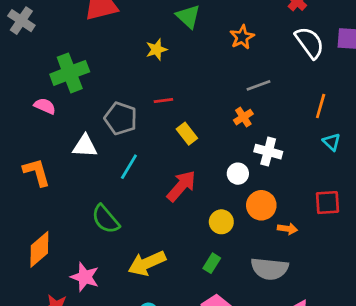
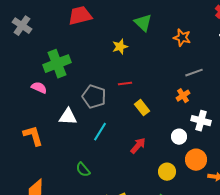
orange star: (242, 37) -> (182, 38), turned -30
red arrow: (181, 186) -> (138, 146), size x0.7
green semicircle: (106, 219) -> (83, 170), size x0.7

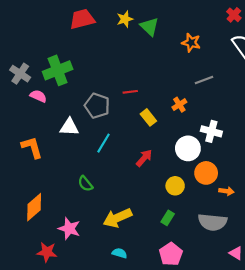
gray cross: (22, 26) -> (20, 74), moved
yellow star: (120, 47) -> (125, 19), moved
orange cross: (183, 96) -> (179, 105), moved
white circle: (179, 137) -> (188, 148), size x1.5

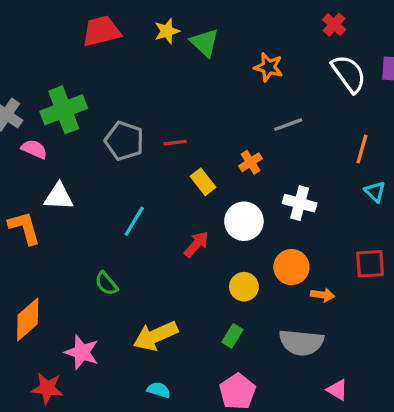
gray pentagon: (97, 106) -> (124, 141), moved
white triangle: (69, 127) -> (59, 197), moved
white circle: (188, 148) -> (244, 221), moved

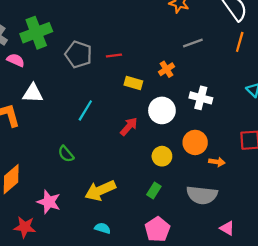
orange line: (362, 149) -> (240, 42), moved
yellow rectangle: (203, 182) -> (133, 83), turned -36

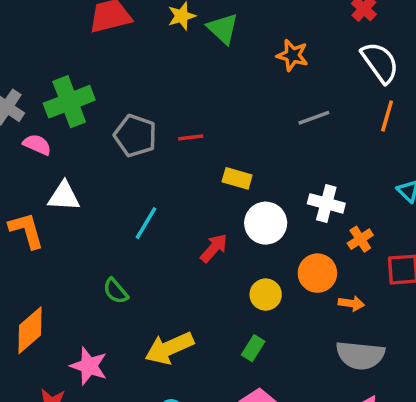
orange cross: (167, 69) -> (360, 239), moved
yellow rectangle: (133, 83) -> (237, 178), moved
gray semicircle: (202, 195) -> (360, 355), moved

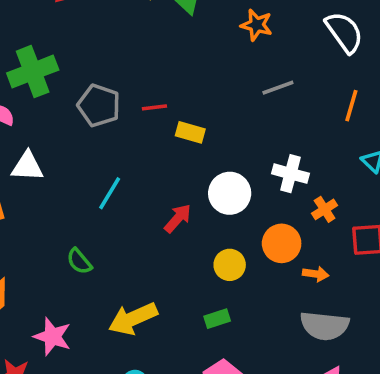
orange line: (387, 116) -> (351, 106), moved
yellow rectangle: (237, 178) -> (190, 132), moved
green rectangle: (253, 348) -> (217, 319), turned 40

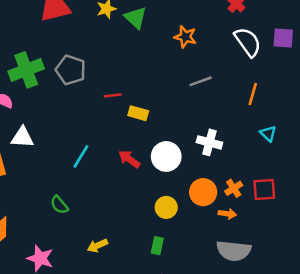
gray pentagon: (99, 106) -> (71, 70), moved
orange cross: (325, 209) -> (234, 188), moved
red arrow: (178, 218) -> (129, 159), moved, turned -95
yellow arrow: (133, 319) -> (97, 246), size x0.6
green rectangle: (217, 319) -> (157, 246), turned -60

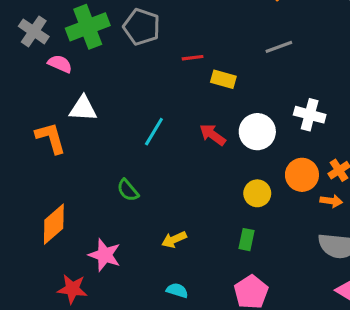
gray line: (201, 81) -> (279, 47), moved

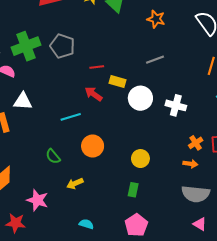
cyan line: (154, 132) -> (71, 117), turned 42
white circle: (257, 132) -> (140, 98), moved
red arrow: (213, 135) -> (94, 94), moved
orange circle: (302, 175) -> (93, 146), moved
yellow arrow: (174, 240) -> (75, 183), moved

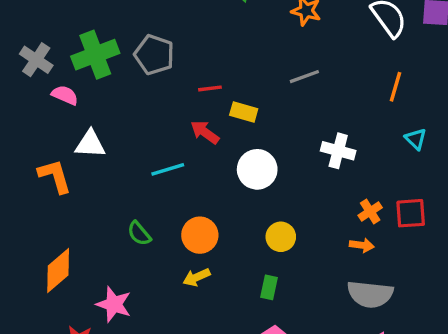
white circle: (140, 98) -> (257, 169), moved
orange circle: (93, 146) -> (200, 235), moved
yellow arrow: (75, 183) -> (196, 277), moved

